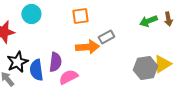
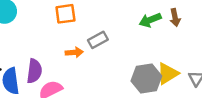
orange arrow: (87, 47) -> (74, 52), size x0.6

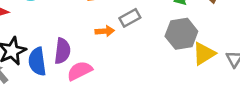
gray hexagon: (146, 79) -> (181, 34), moved

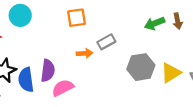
gray hexagon: (181, 34) -> (141, 67), moved

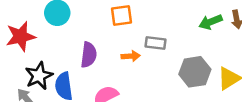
gray rectangle: (106, 42) -> (156, 43), turned 36
purple semicircle: (48, 71) -> (89, 55), moved

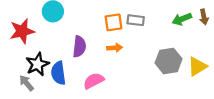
orange square: (121, 15) -> (113, 22), moved
gray rectangle: (156, 43) -> (136, 20), moved

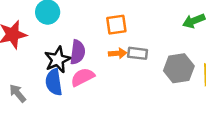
gray rectangle: (136, 20) -> (138, 53), moved
black star: (37, 64) -> (58, 60), moved
pink semicircle: (94, 81) -> (83, 77), moved

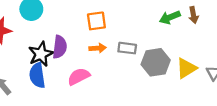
gray rectangle: (138, 53) -> (127, 48), moved
pink semicircle: (83, 77) -> (79, 77), moved

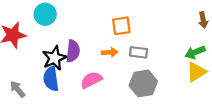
green arrow: (170, 17) -> (195, 52), moved
orange square: (96, 21) -> (121, 26), moved
gray hexagon: (156, 62) -> (143, 83), moved

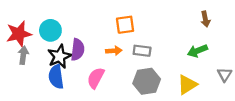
cyan circle: (45, 14) -> (50, 30), moved
yellow triangle: (196, 72) -> (187, 85), moved
pink semicircle: (91, 80) -> (96, 78), turned -35
gray arrow: (18, 89) -> (23, 55), moved, turned 48

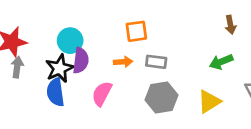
cyan circle: (50, 30) -> (70, 41), moved

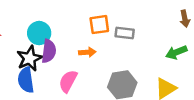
gray rectangle: (156, 62) -> (125, 33), moved

